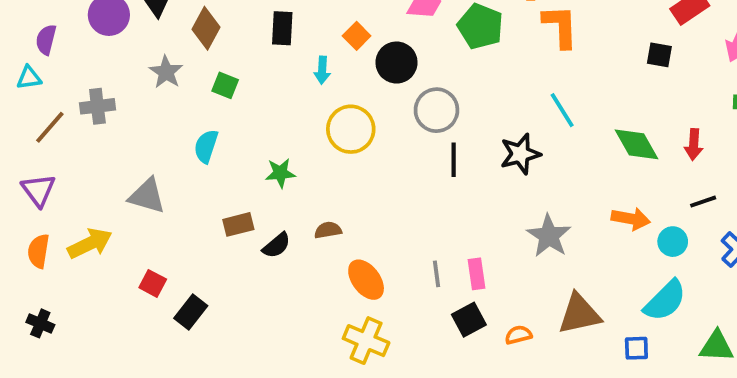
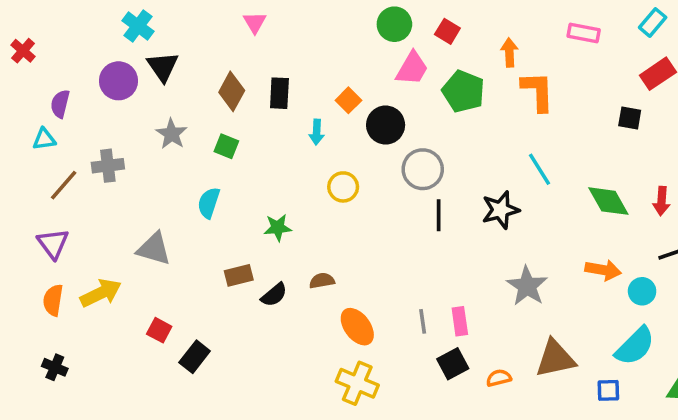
brown diamond: (206, 28) -> (232, 91), moved
yellow circle: (351, 129) -> (343, 187), size x0.7

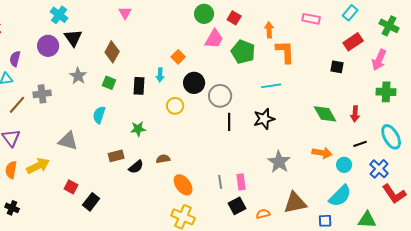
black rectangle: (279, 93) -> (139, 86), moved
black circle: (386, 125) -> (194, 83), moved
cyan line: (539, 169) -> (271, 86), moved, turned -66

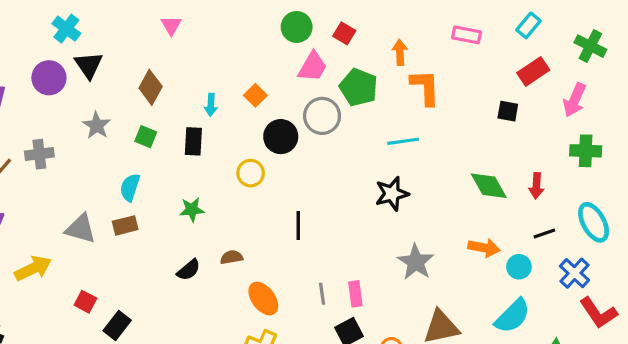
cyan arrow: (160, 75) -> (211, 105), moved
gray circle: (220, 96) -> (322, 116), moved
black line: (229, 122) -> (298, 225), moved
brown rectangle: (116, 156) -> (125, 225), moved

